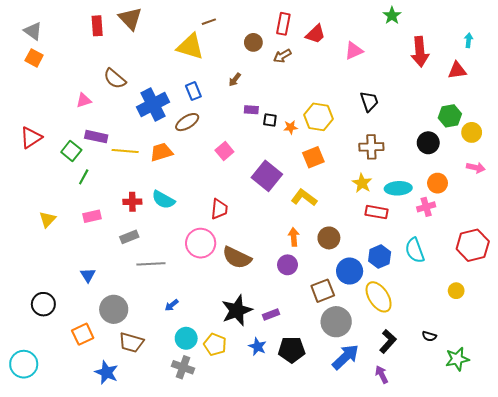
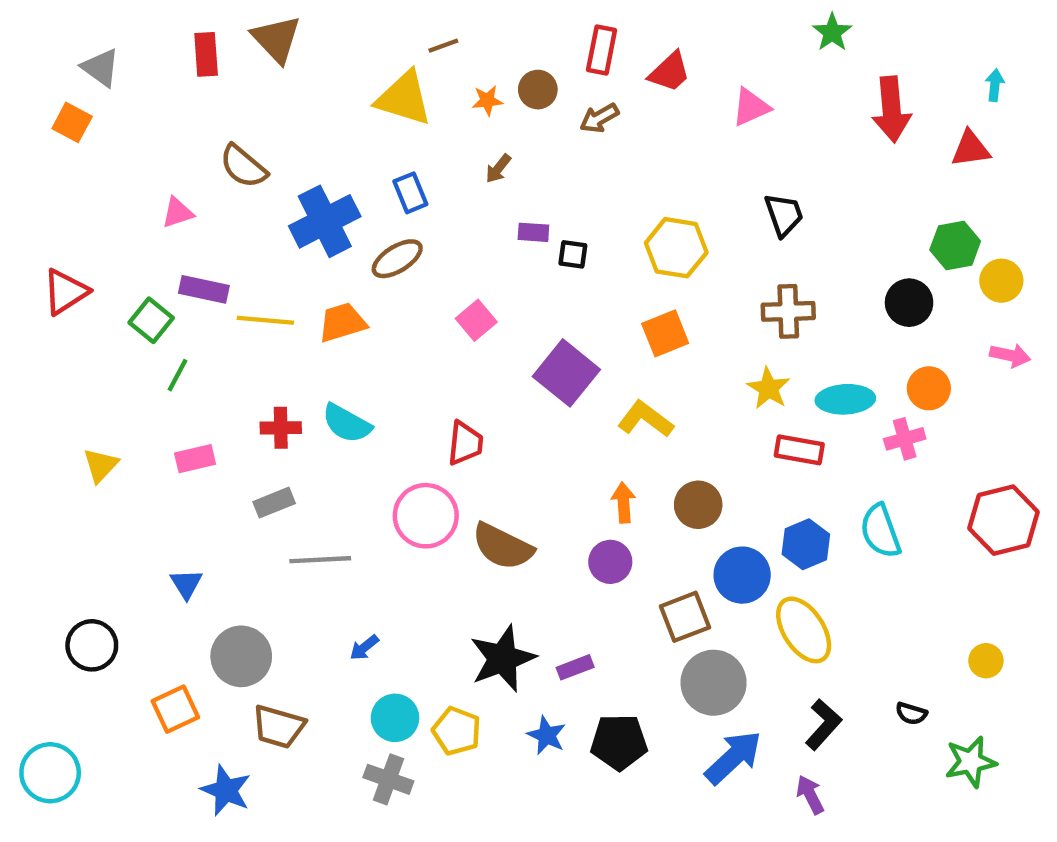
gray triangle: (33, 31) -> (101, 68), moved
orange star: (291, 127) -> (487, 101), moved
yellow circle: (456, 291) -> (986, 661), moved

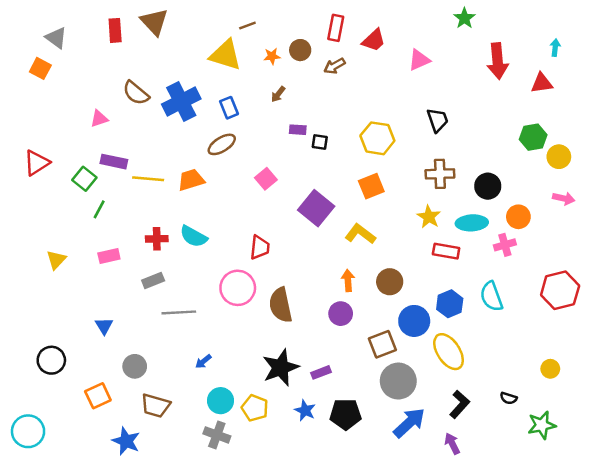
blue cross: (325, 221) -> (181, 102), moved
black circle: (909, 303) -> (488, 186), moved
brown semicircle: (503, 546) -> (281, 305), turned 52
gray circle: (241, 656) -> (135, 366), size x0.7

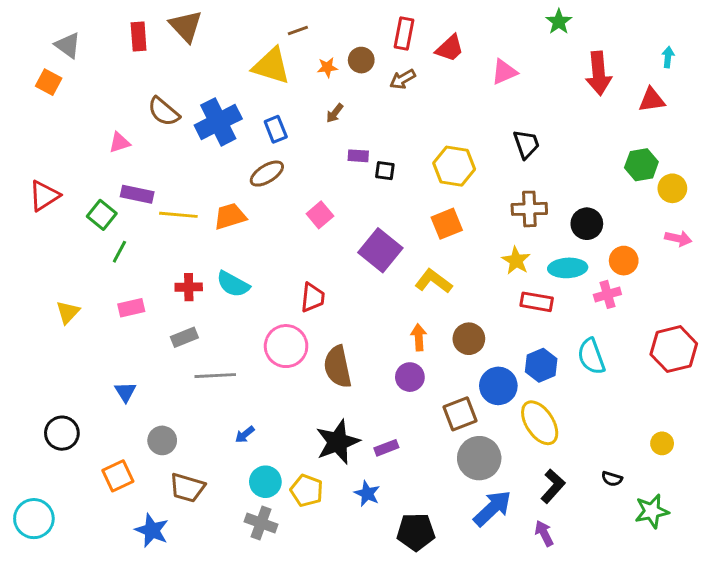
black pentagon: (346, 414) -> (416, 532), moved

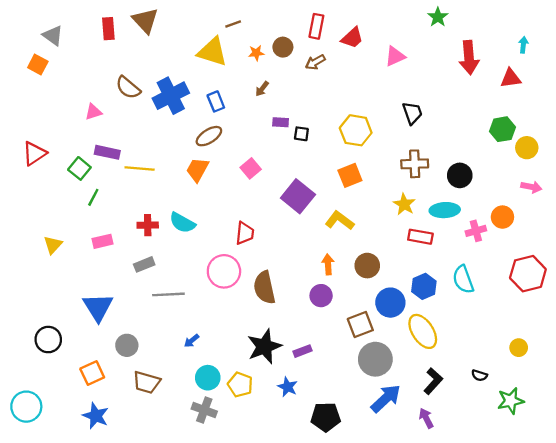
orange trapezoid: (230, 216) -> (197, 170), moved, turned -44
orange circle: (624, 261) -> (502, 217), moved
blue triangle: (125, 392) -> (98, 307), size x1.8
blue star: (152, 530) -> (96, 416), moved

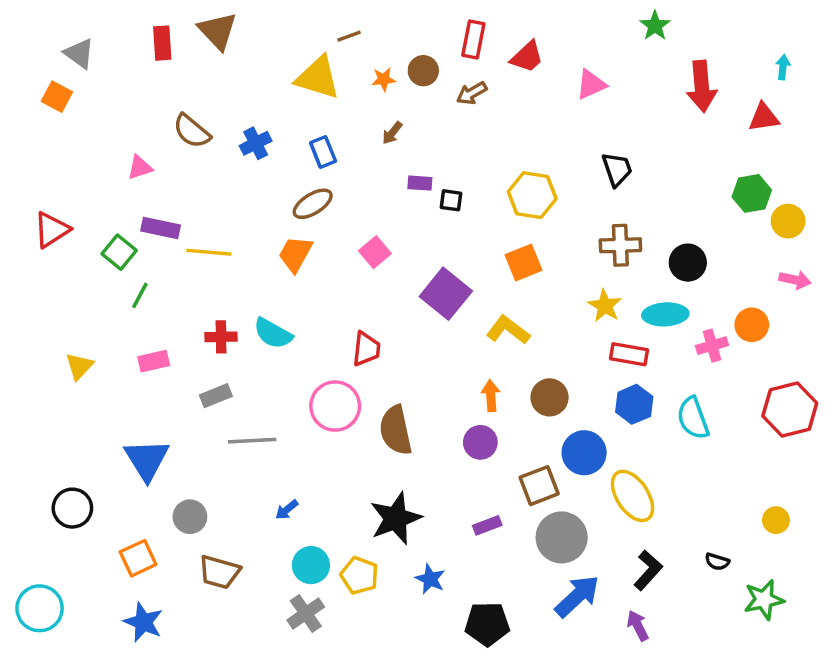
blue cross: (171, 96) -> (256, 143), size x0.6
blue hexagon: (424, 286) -> (634, 404), moved
purple rectangle: (303, 351) -> (487, 525), moved
gray cross: (204, 410) -> (306, 613), turned 35

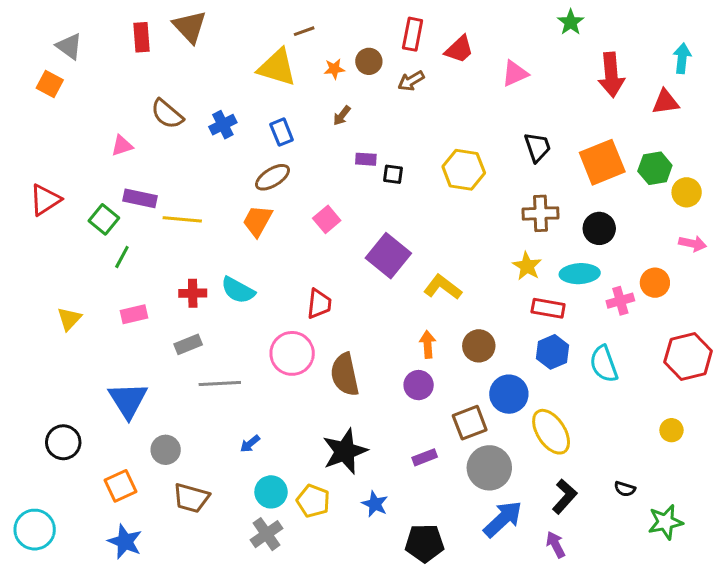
cyan arrow: (783, 67) -> (682, 58), size x1.4
orange square: (524, 263) -> (602, 162), moved, size x1.4
yellow circle: (776, 520) -> (671, 430), moved

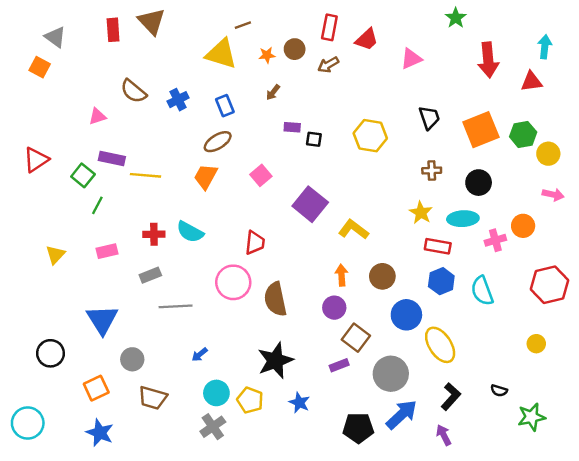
brown cross: (541, 213) -> (432, 171), size x0.7
brown square: (470, 423) -> (356, 338), moved, turned -32
black pentagon: (425, 543) -> (358, 428), moved

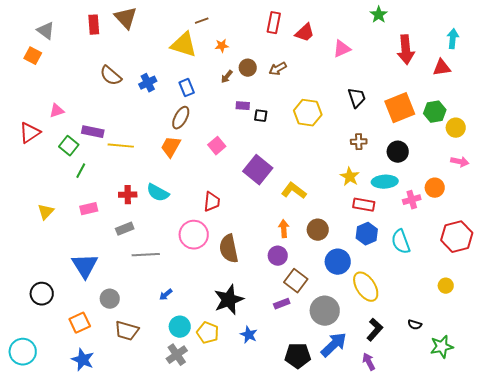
brown circle: (295, 49) -> (248, 68), moved
brown arrow: (328, 65) -> (278, 69), moved
pink triangle: (97, 116) -> (57, 111), moved
brown ellipse: (218, 142) -> (181, 118), turned -30

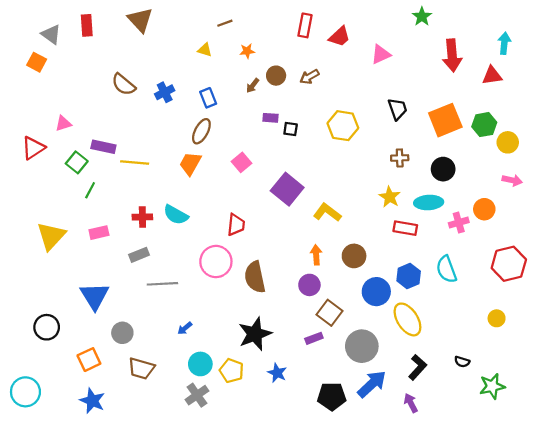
red rectangle: (94, 25) -> (87, 25), moved
yellow triangle: (184, 45) -> (205, 50), size x0.5
yellow triangle: (46, 212) -> (51, 236), size x1.6
blue hexagon: (367, 234) -> (409, 276), moved

